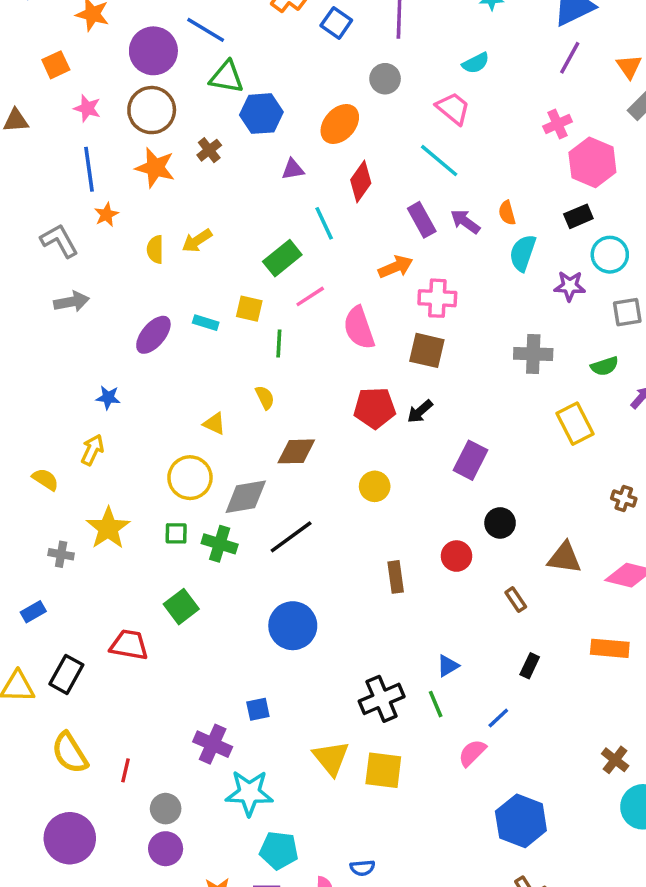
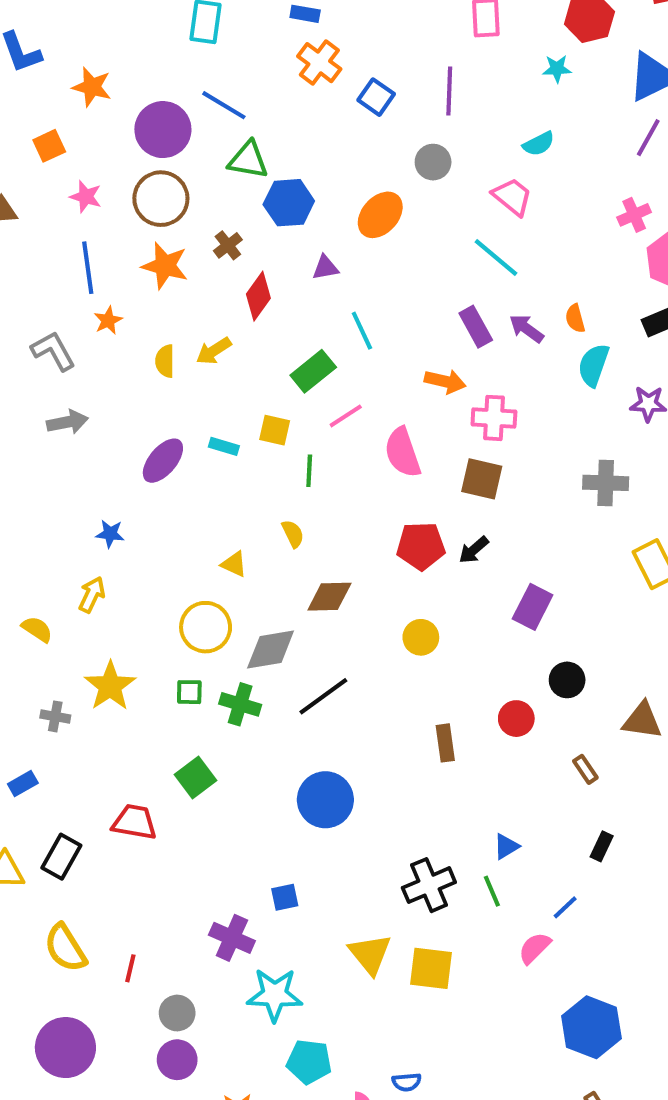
red diamond: (361, 181) -> (258, 296), moved
orange arrow: (396, 267) -> (445, 381), turned 36

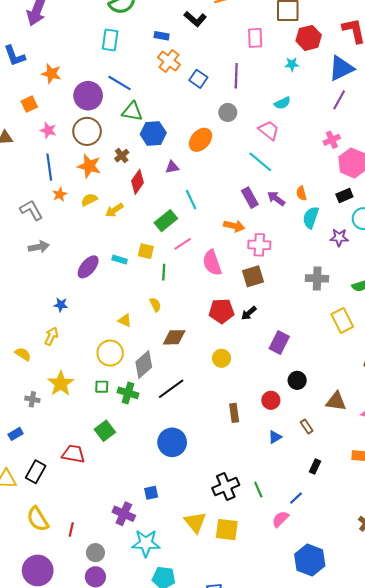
yellow semicircle: (165, 361) -> (89, 200), moved, turned 63
brown square: (482, 479) -> (253, 276), turned -30
gray diamond: (271, 649) -> (144, 365), turned -32
blue triangle: (506, 846) -> (275, 437), moved

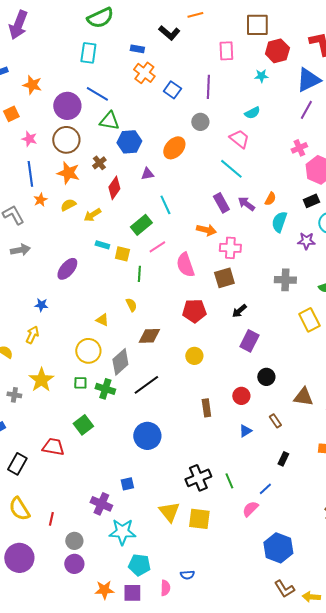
orange semicircle: (301, 193) -> (270, 199), turned -136
cyan rectangle: (120, 260) -> (102, 245), moved
black arrow: (249, 313) -> (239, 311), moved

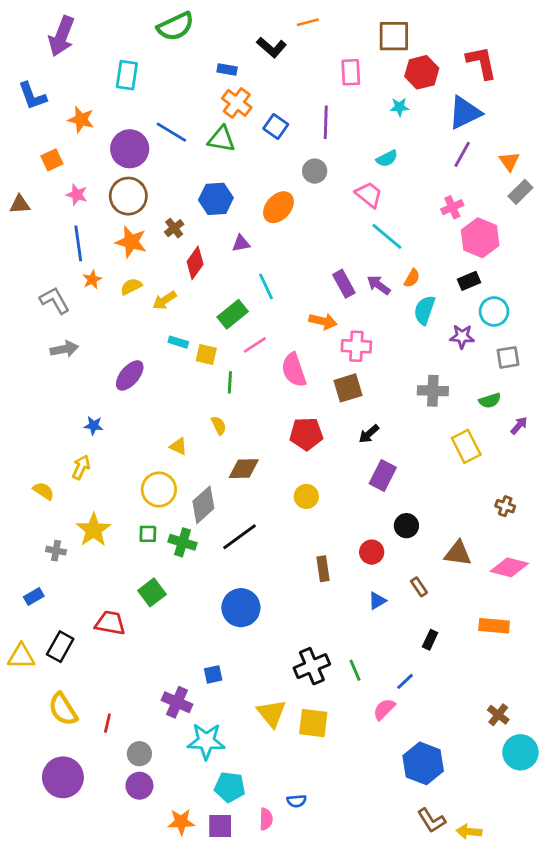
cyan rectangle: (88, 53) -> (127, 75), moved
green triangle: (109, 121) -> (221, 139), moved
cyan line: (231, 169) -> (387, 236), moved

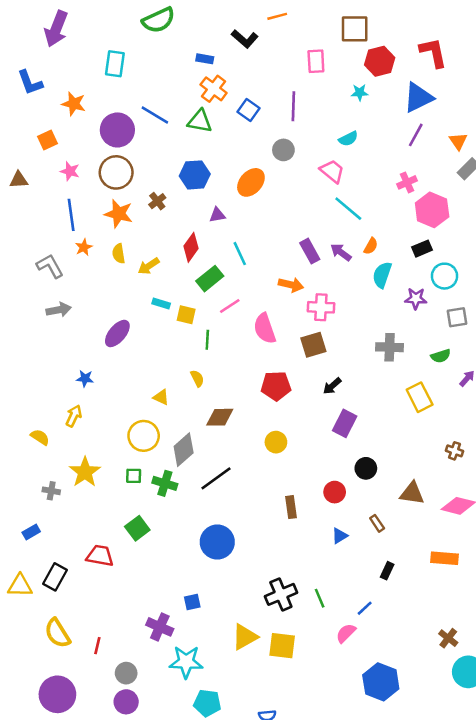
red diamond: (195, 263) -> (191, 247), moved
yellow semicircle: (131, 286) -> (119, 254), turned -72
yellow triangle: (272, 713) -> (245, 637), turned 40

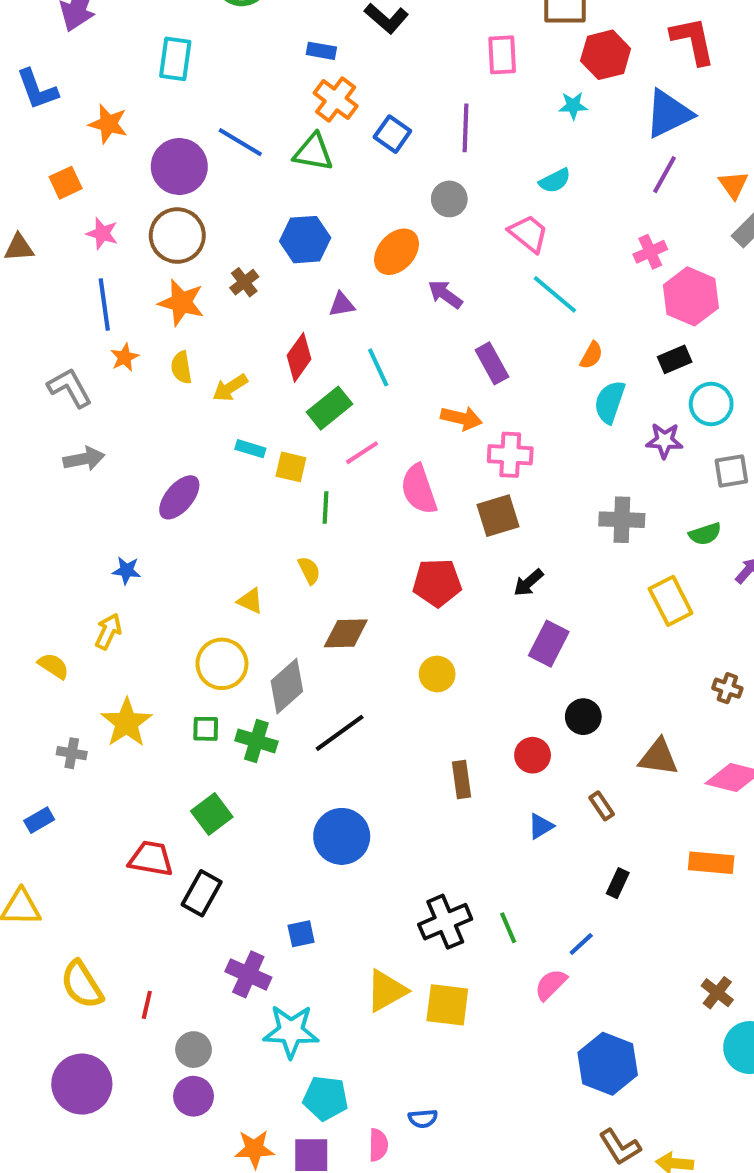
purple arrow: (341, 252) -> (445, 294), moved
black rectangle: (55, 577) -> (202, 893), moved

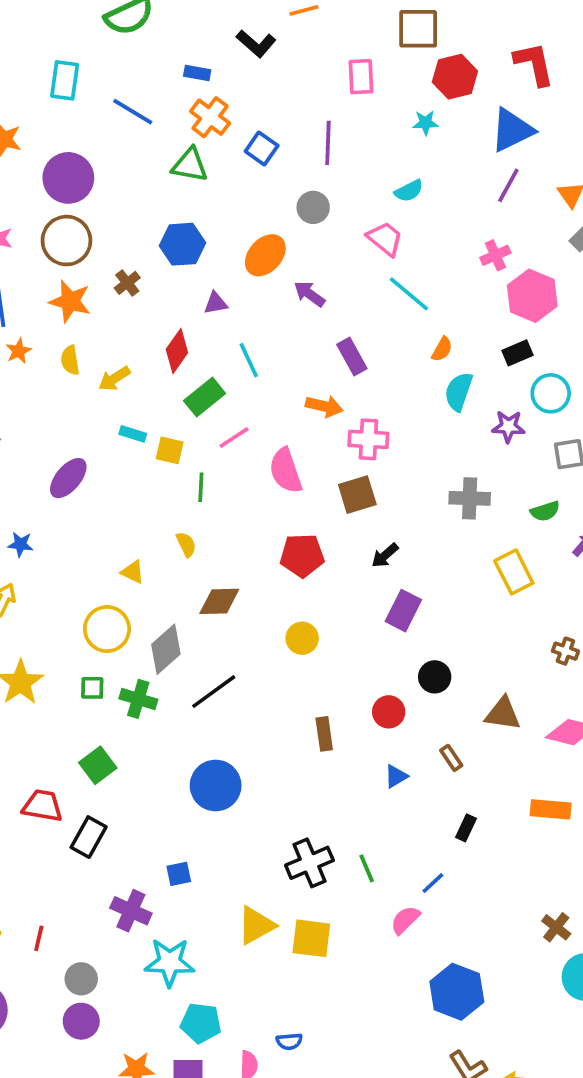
blue line: (240, 142) -> (133, 112), moved

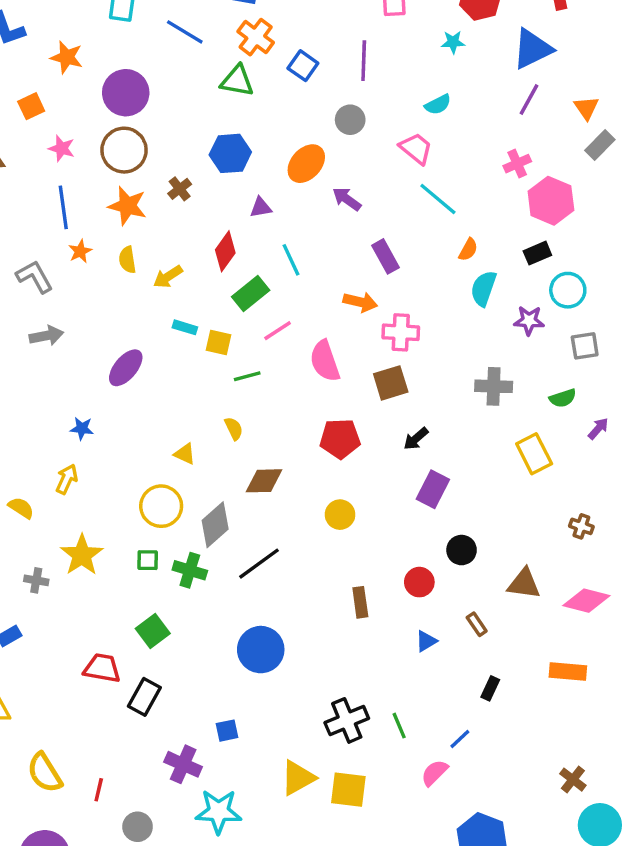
green line: (201, 487) -> (247, 376), turned 72

